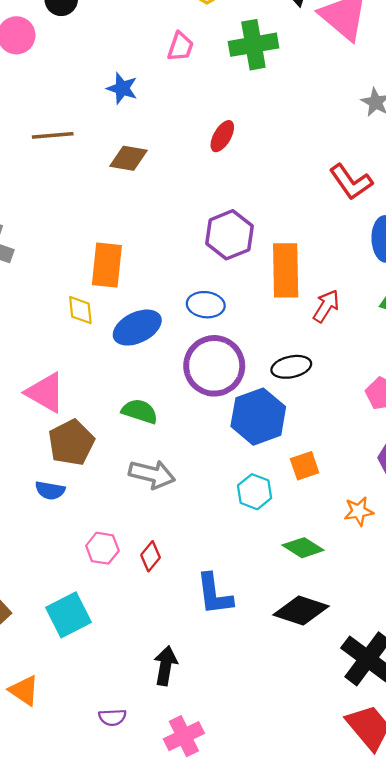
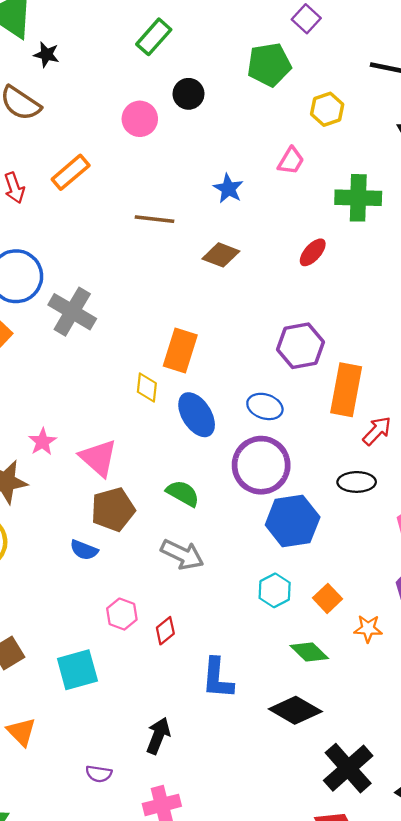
green cross: (253, 45) -> (358, 198), moved
blue ellipse: (137, 328) -> (197, 415), turned 72
black ellipse: (291, 367) -> (357, 482), moved
orange square: (305, 466) -> (328, 598), moved, turned -36

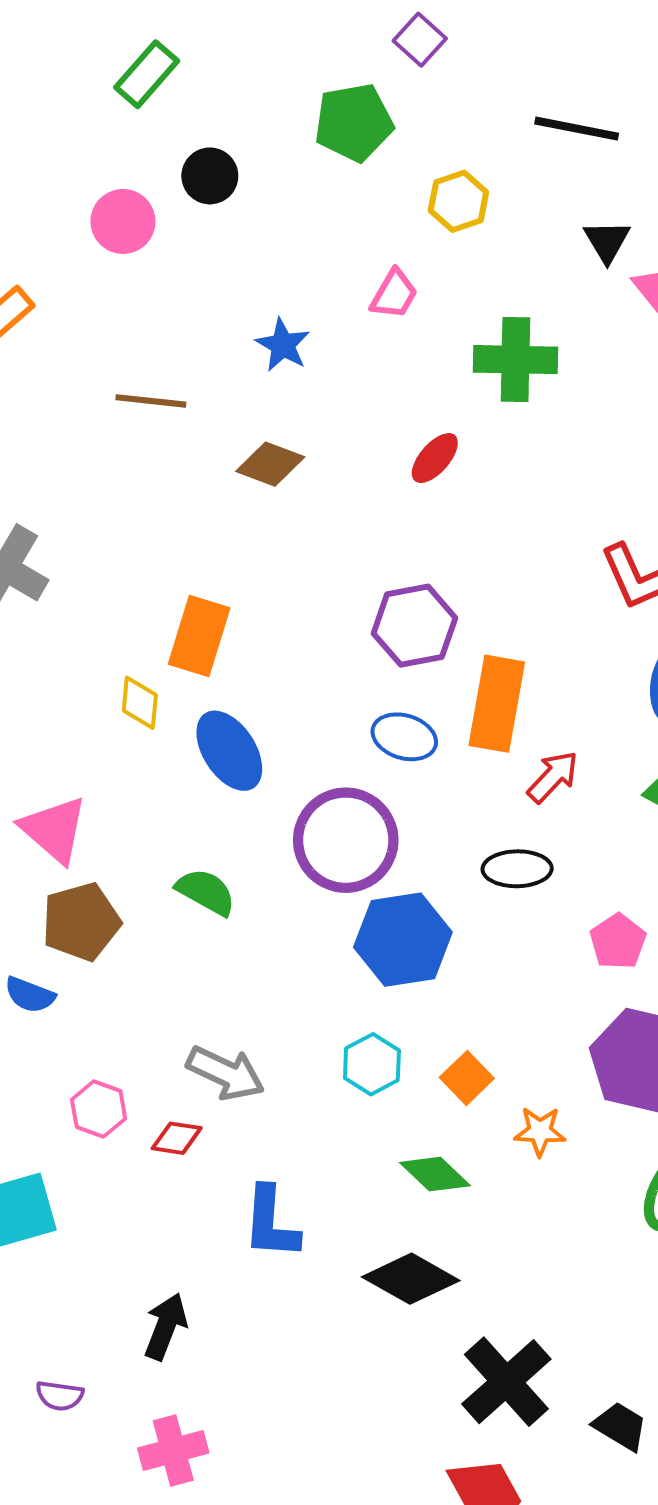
blue ellipse: (265, 406) -> (404, 737), moved
gray arrow: (182, 554) -> (226, 1073), moved
red diamond: (165, 631) -> (177, 1138), turned 48

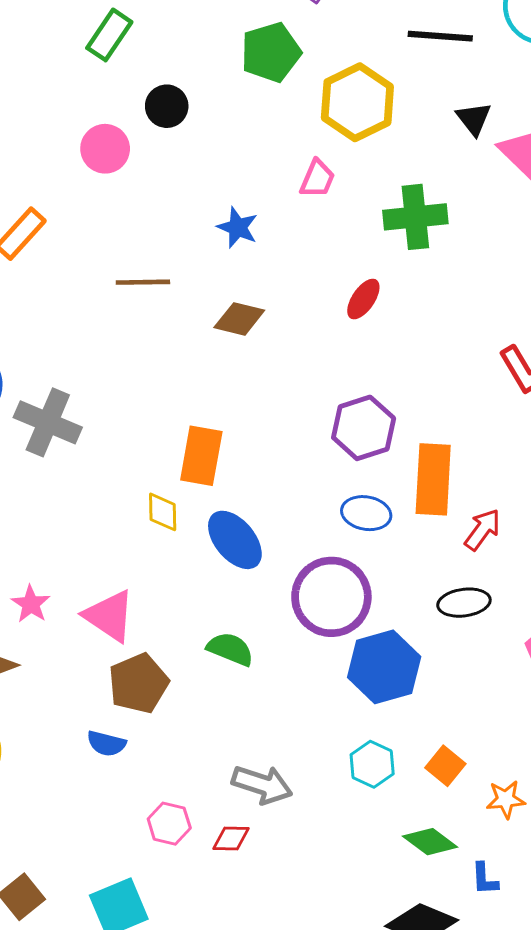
yellow hexagon: (458, 201) -> (357, 102), size x1.6
blue L-shape: (271, 1223) -> (485, 879), moved, size x0.6

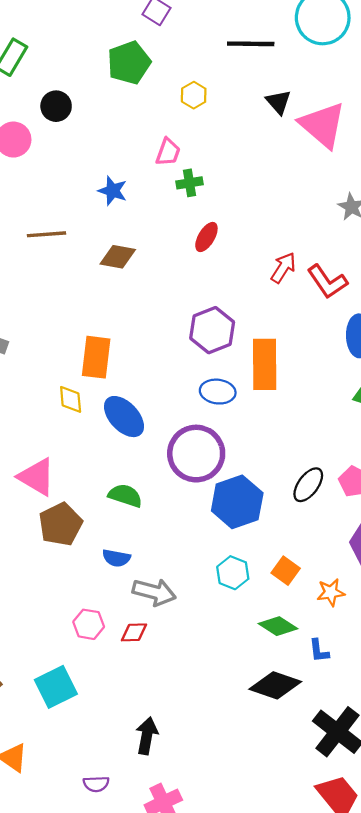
yellow hexagon: (357, 102) -> (194, 95), size x0.5
green cross: (415, 217) -> (190, 183), moved, size x0.6
red arrow: (483, 530) -> (283, 268), moved
black ellipse: (464, 603) -> (308, 485), moved, turned -42
blue semicircle: (106, 744) -> (116, 558), moved

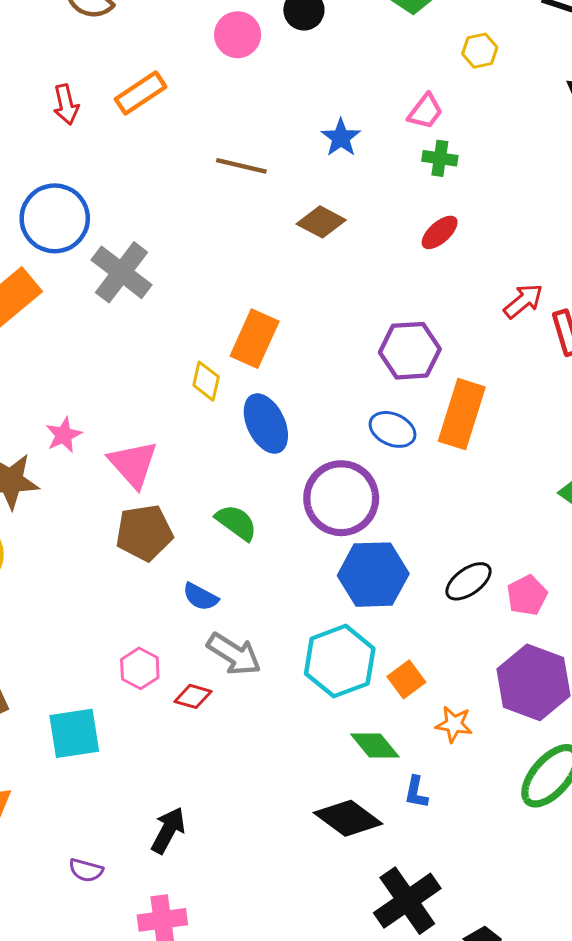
cyan hexagon: (233, 573) -> (340, 661), size x1.6

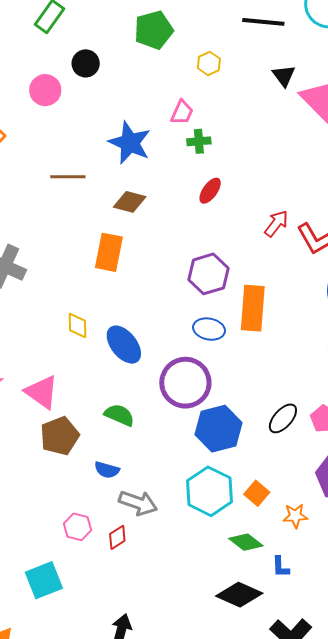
blue star: (341, 138) -> (130, 143), size x1.6
orange rectangle: (255, 339) -> (109, 252), moved
red diamond: (193, 696) -> (117, 537), turned -35

